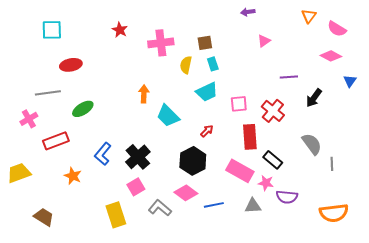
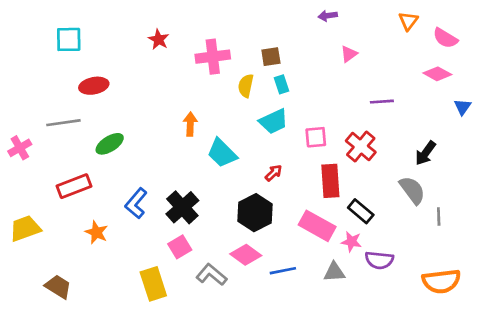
black arrow: (314, 98) -> (425, 153), moved
pink cross: (29, 119) -> (20, 148), moved

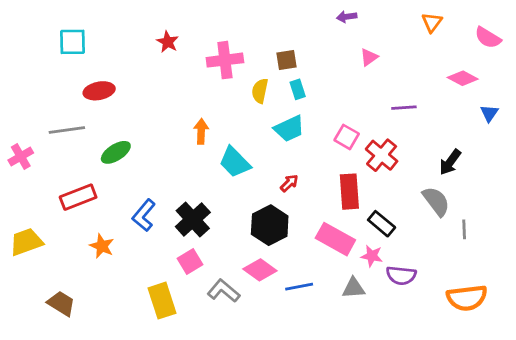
pink semicircle: (445, 38) -> (488, 38), moved
pink square: (316, 137) -> (347, 137), moved, turned 35

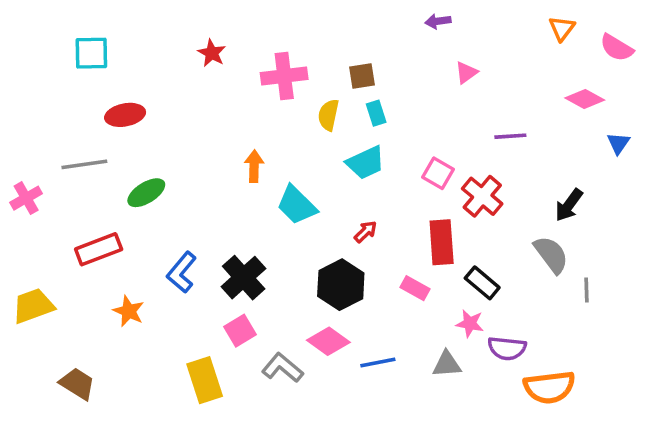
orange triangle: (432, 22) -> (562, 28), moved
pink rectangle: (335, 239) -> (415, 288), moved, size x0.6
orange semicircle: (467, 298) -> (549, 387), moved

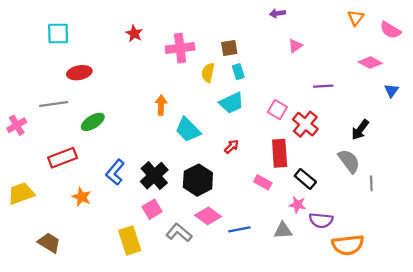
black hexagon: (341, 285) -> (198, 180), moved

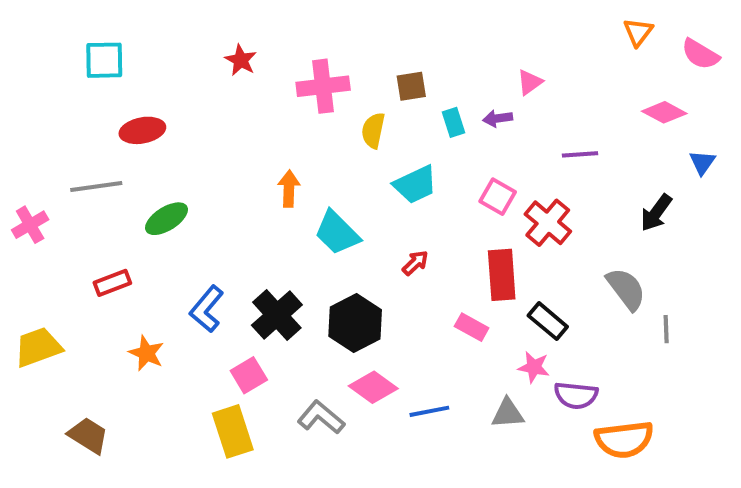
purple arrow: (277, 13) -> (498, 118), moved
cyan rectangle: (238, 72) -> (453, 122), moved
black arrow: (360, 130) -> (656, 213), moved
red rectangle: (63, 158) -> (112, 283), size x0.7
pink square: (152, 209) -> (249, 375), moved

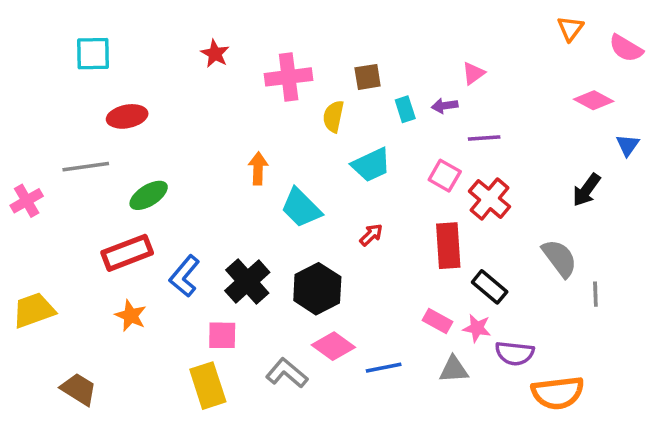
purple line: (580, 154) -> (484, 138), moved
red rectangle: (112, 283) -> (127, 253), moved, size x1.5
pink rectangle: (472, 327) -> (437, 321), moved
pink square: (249, 375) -> (222, 335), turned 32

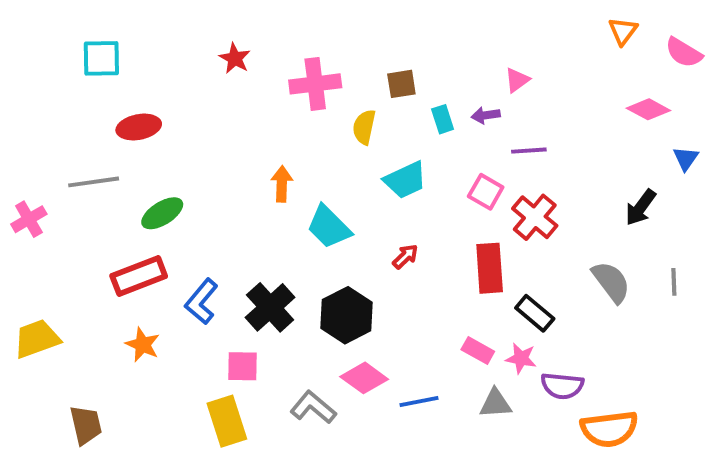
gray line: (595, 294) -> (674, 282), moved
brown trapezoid: (79, 389) -> (86, 425), turned 45

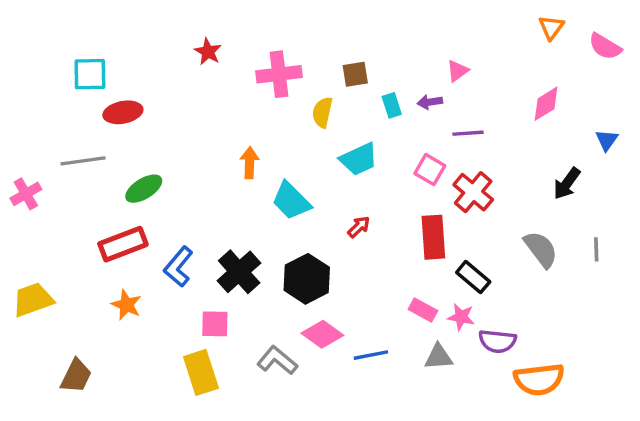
cyan square: (101, 58) -> (90, 74), moved
pink diamond: (648, 109) -> (546, 104), moved, turned -60
brown trapezoid: (86, 425) -> (76, 376), turned 39

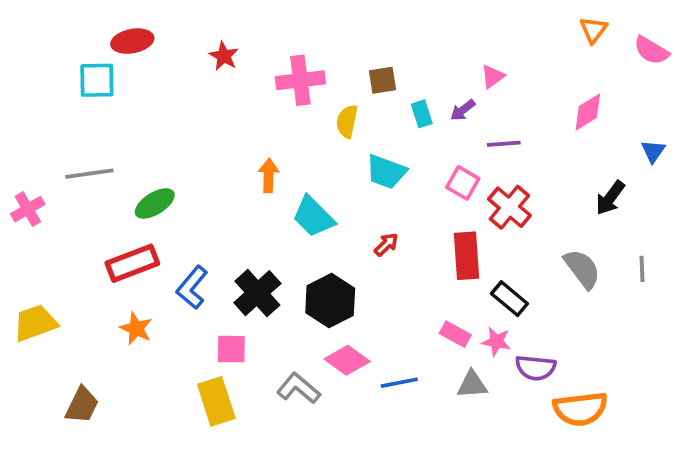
purple arrow: (430, 102) -> (463, 110), turned -30
red ellipse: (123, 112) -> (132, 41), moved
cyan trapezoid: (359, 159) -> (386, 172), turned 45

